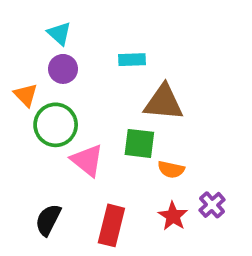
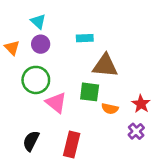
orange triangle: (26, 95) -> (12, 48), moved
red star: (173, 216) -> (141, 104), moved

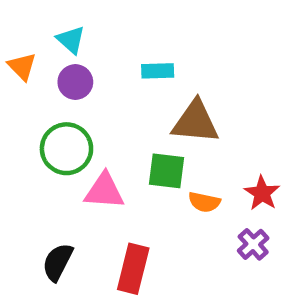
orange triangle: (12, 48) -> (22, 66), moved
pink triangle: (56, 103) -> (104, 191), turned -35

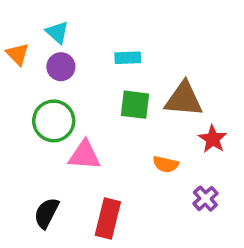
brown triangle: (195, 122) -> (184, 99), moved
green square: (166, 171) -> (135, 105), moved
red star: (262, 193) -> (213, 139), moved

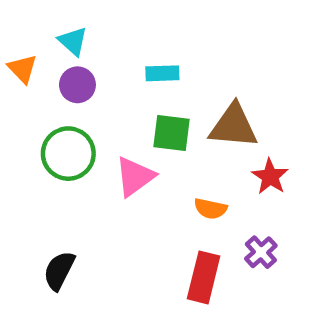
pink triangle: (84, 155) -> (135, 177), moved, turned -40
red rectangle: (108, 218) -> (204, 277), moved

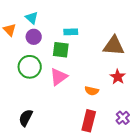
brown triangle: (233, 126) -> (114, 46), moved
green square: (171, 133) -> (61, 50), moved
purple cross: (261, 252) -> (123, 118), moved

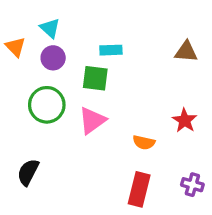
brown triangle: (114, 46) -> (186, 52), moved, size x0.7
black semicircle: (26, 118) -> (28, 172), moved
purple cross: (123, 118) -> (192, 185), turned -32

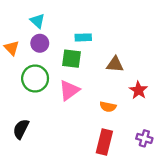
orange triangle: (15, 47) -> (12, 48), moved
brown triangle: (186, 52) -> (115, 64), moved

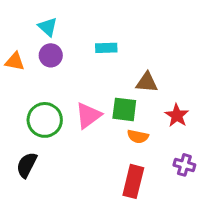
orange triangle: (12, 48) -> (15, 61), turned -35
green square: (72, 59) -> (124, 109), moved
green circle: (35, 78) -> (45, 120), moved
purple cross: (144, 138) -> (184, 165), moved

